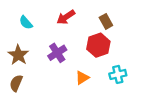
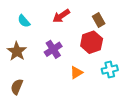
brown semicircle: (16, 83) -> (17, 87), moved

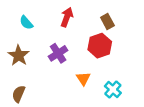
red arrow: (61, 16) -> (67, 17), turned 144
cyan cross: (110, 70) -> (113, 89), moved, turned -35
orange triangle: (76, 73) -> (83, 79), turned -32

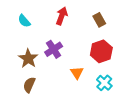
red hexagon: (100, 46) -> (101, 51), moved
brown star: (19, 55) -> (28, 58), moved
brown semicircle: (19, 94) -> (29, 85), moved

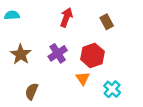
cyan semicircle: (24, 21) -> (12, 15), moved, turned 128
red hexagon: (101, 51) -> (92, 55), moved
brown star: (28, 58) -> (21, 54), moved

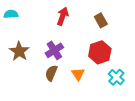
red hexagon: (92, 55) -> (100, 52), moved
cyan cross: (112, 89) -> (116, 77), moved
brown semicircle: (32, 91) -> (51, 73), moved

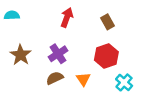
brown semicircle: (51, 73) -> (55, 78), turned 42

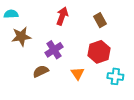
brown star: (21, 55) -> (21, 37), moved, turned 30
brown semicircle: (55, 78) -> (41, 71), moved
cyan cross: (124, 82) -> (115, 76), turned -35

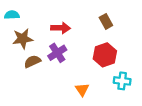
red arrow: (62, 16) -> (60, 28), moved, turned 72
brown semicircle: (41, 71) -> (32, 61), moved
orange triangle: (78, 73) -> (82, 90), moved

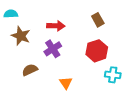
brown star: (23, 39) -> (21, 36), turned 30
brown semicircle: (32, 61) -> (30, 70), moved
orange triangle: (82, 90) -> (66, 83), moved

